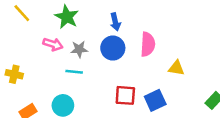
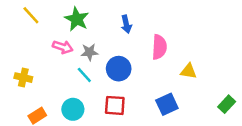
blue circle: (113, 48) -> (119, 69), moved
cyan line: (74, 72) -> (84, 75), turned 42
red square: (125, 95) -> (115, 105), moved

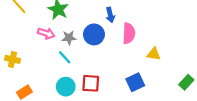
blue arrow: (126, 24) -> (110, 15), moved
blue circle: (119, 69) -> (94, 34), moved
cyan circle: (73, 109) -> (66, 87), moved

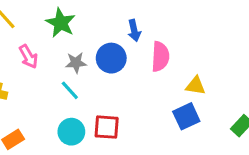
pink arrow: (46, 33) -> (28, 57), moved, turned 42
blue square: (135, 82) -> (186, 116), moved

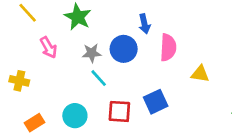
cyan line: (70, 90) -> (99, 78), moved
blue square: (186, 116) -> (156, 102), moved
cyan circle: (71, 132) -> (75, 116), moved

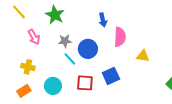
blue circle: (124, 49) -> (88, 49), moved
yellow cross: (19, 81) -> (28, 67), moved

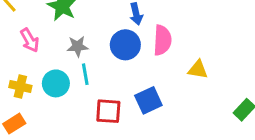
blue circle: (88, 49) -> (125, 45), moved
cyan line: (70, 59) -> (85, 74), turned 32
cyan circle: (53, 86) -> (56, 83), moved

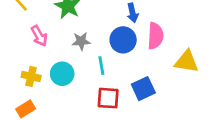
yellow triangle: (198, 70) -> (187, 62), size x1.4
cyan line: (85, 74) -> (101, 66), moved

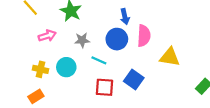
pink arrow: (39, 36) -> (47, 36), turned -78
cyan line: (101, 66) -> (99, 60), turned -56
blue square: (143, 89) -> (134, 79), turned -30

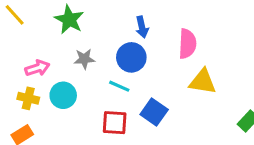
pink arrow: (47, 36) -> (37, 68), moved
pink semicircle: (144, 36) -> (187, 44), moved
cyan line: (99, 60) -> (119, 86), moved

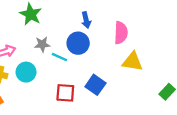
cyan line: (119, 86) -> (60, 57), moved

